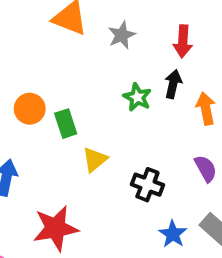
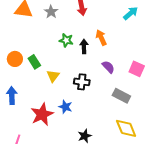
black arrow: (173, 84) -> (84, 46), moved
blue star: (173, 234) -> (65, 107), moved

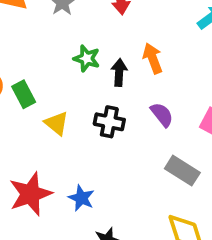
yellow triangle: (53, 76) -> (57, 123), turned -32
black cross: (82, 82) -> (109, 122), moved
blue star: (65, 107) -> (81, 198), moved

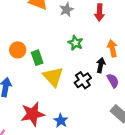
black arrow: (119, 73) -> (101, 65), moved
black cross: (109, 122) -> (83, 80), turned 35
yellow triangle: (57, 123) -> (53, 77), size x1.5

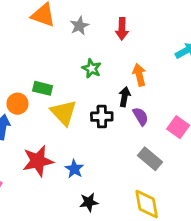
orange circle: (18, 50) -> (17, 104), moved
green rectangle: (37, 58) -> (43, 88), turned -56
black cross: (83, 80) -> (102, 117), turned 35

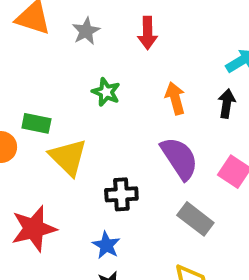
black arrow: (125, 97) -> (227, 104), moved
purple semicircle: (141, 116) -> (179, 158), size x1.6
black cross: (102, 117) -> (121, 194), moved
blue star: (74, 169) -> (106, 245), moved

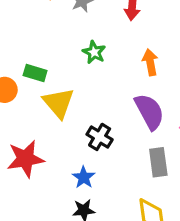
black cross: (121, 194) -> (100, 137), turned 30
gray rectangle: (195, 219) -> (158, 162), turned 40

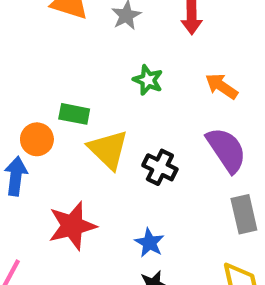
orange arrow: (150, 62) -> (222, 86), turned -40
black cross: (100, 137) -> (160, 167), moved

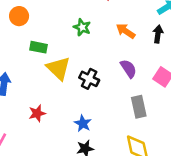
orange circle: (37, 139) -> (19, 16), moved
purple semicircle: (226, 150) -> (128, 69), size x0.7
red star: (72, 226) -> (37, 113), size x0.6

